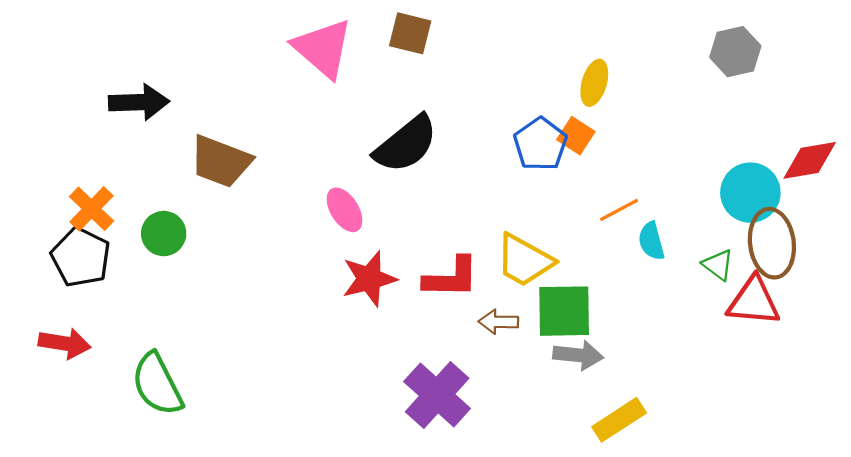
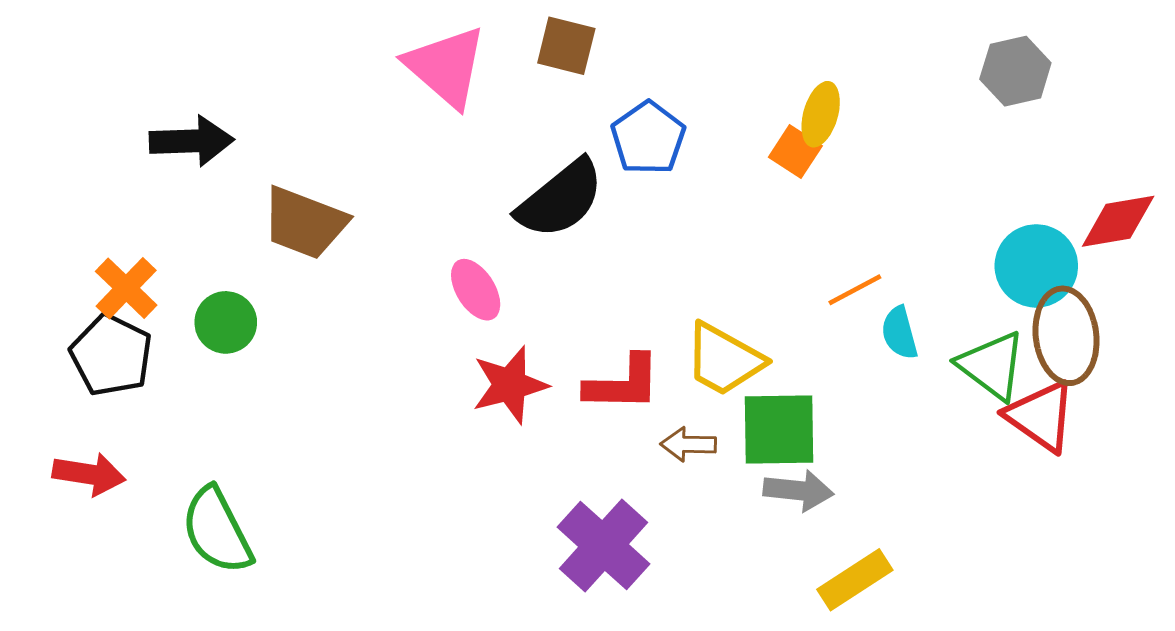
orange square: (576, 136) -> (795, 151), moved
blue pentagon: (540, 144) -> (648, 138), moved
green triangle: (718, 265) -> (992, 366), size x1.6
red triangle: (754, 301) -> (1041, 416), turned 30

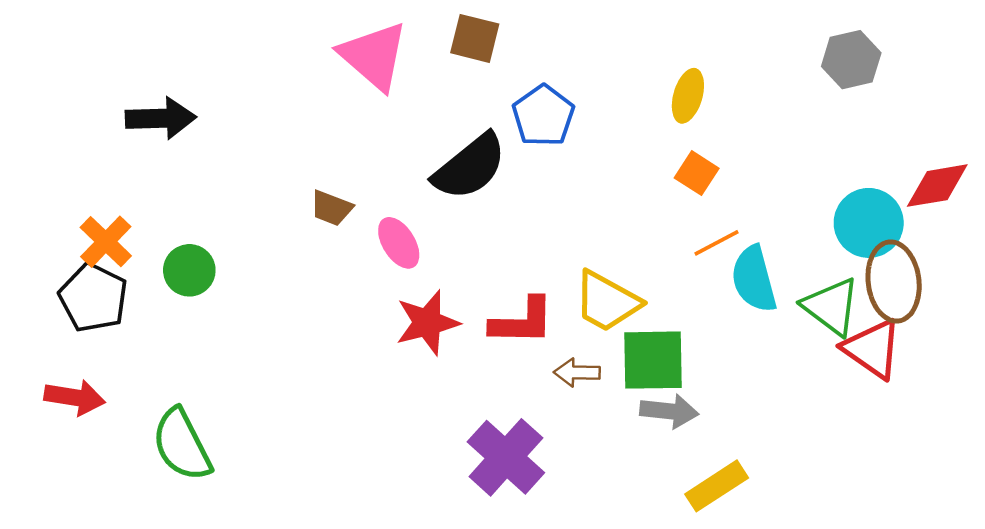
orange square: (795, 151) -> (697, 173), moved
brown trapezoid: (305, 223) -> (331, 208), moved, size x0.6
cyan semicircle: (899, 333) -> (754, 279), size x1.5

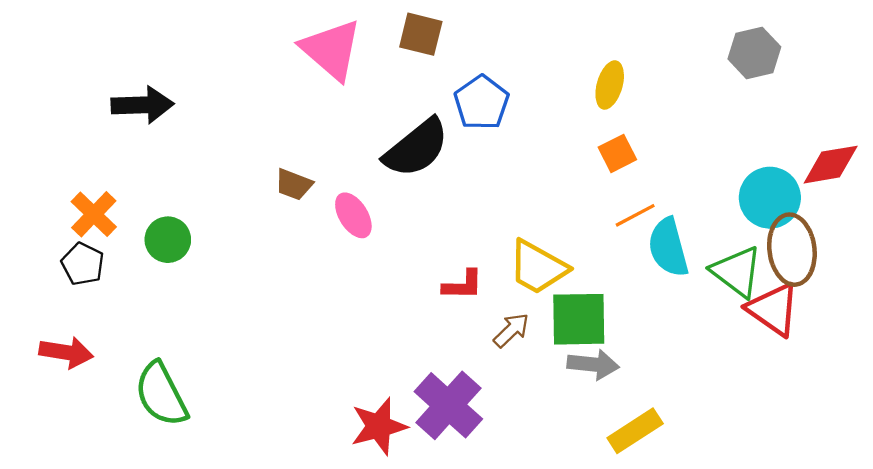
orange square: (697, 173) -> (617, 153), turned 30
black pentagon: (93, 298) -> (83, 264), size x0.7
red L-shape: (522, 321) -> (463, 285), size x0.7
red star: (427, 323) -> (379, 426), moved
brown arrow: (577, 373) -> (511, 330), turned 135

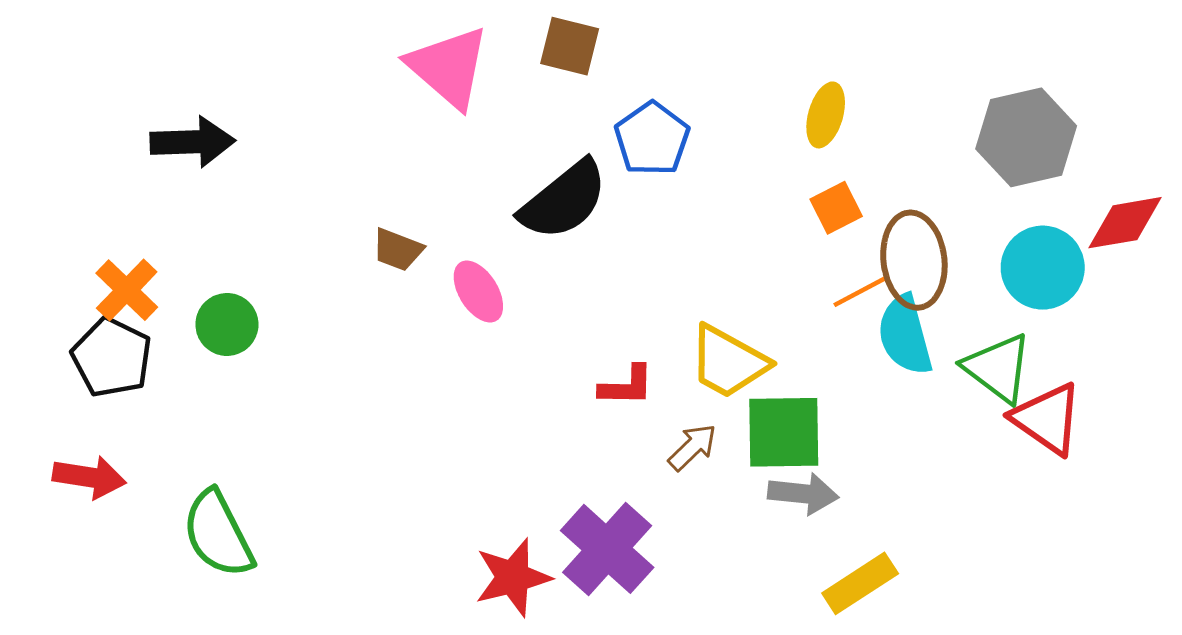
gray hexagon: (754, 53) -> (1026, 137), moved, size x1.4
brown ellipse: (792, 250) -> (914, 260), moved
black pentagon: (83, 264) -> (112, 357), size x1.4

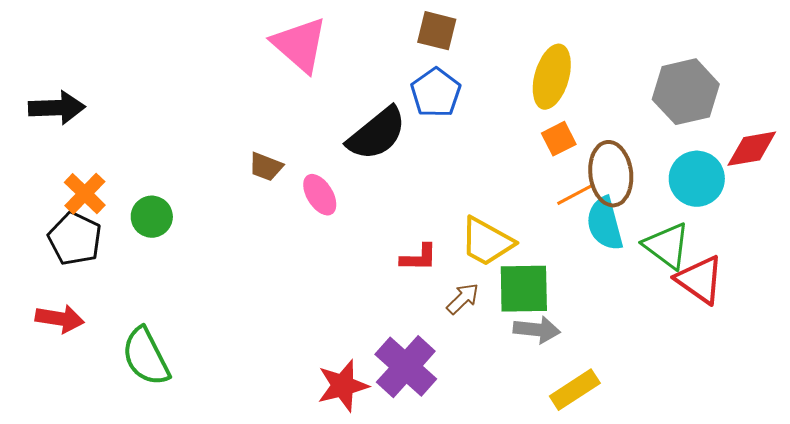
brown square: (570, 46) -> (437, 31), moved
yellow ellipse: (826, 115) -> (552, 77), size x1.5
black arrow: (193, 142) -> (57, 108), moved

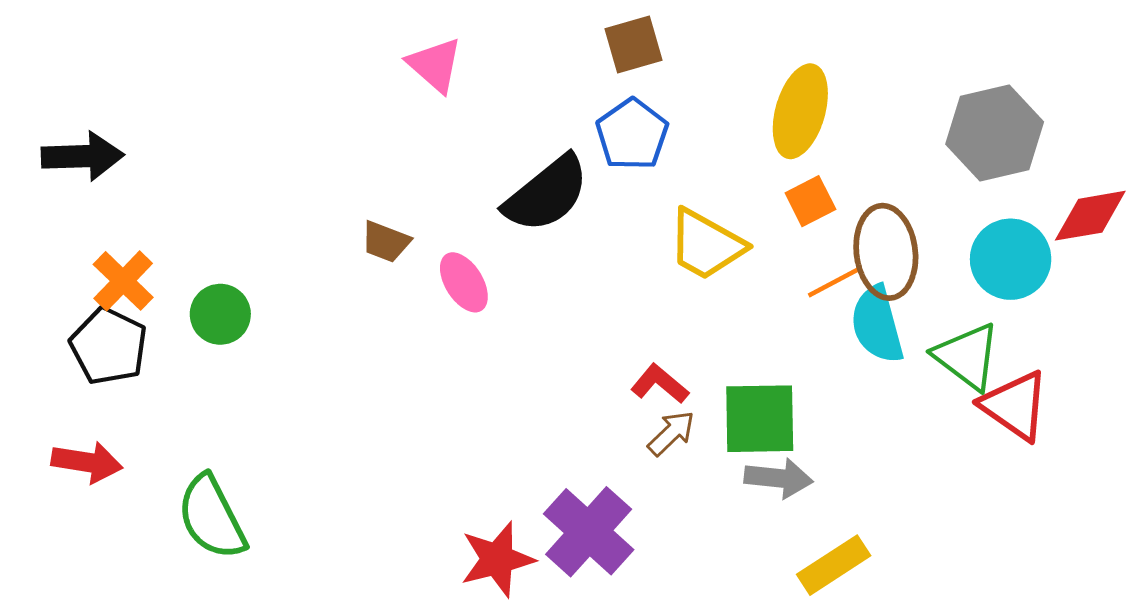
brown square: (437, 31) -> (634, 45), turned -30
pink triangle: (300, 45) -> (435, 65), size x0.7
yellow trapezoid: (487, 242) -> (706, 245), moved
red L-shape: (419, 258) -> (660, 384), moved, turned -141

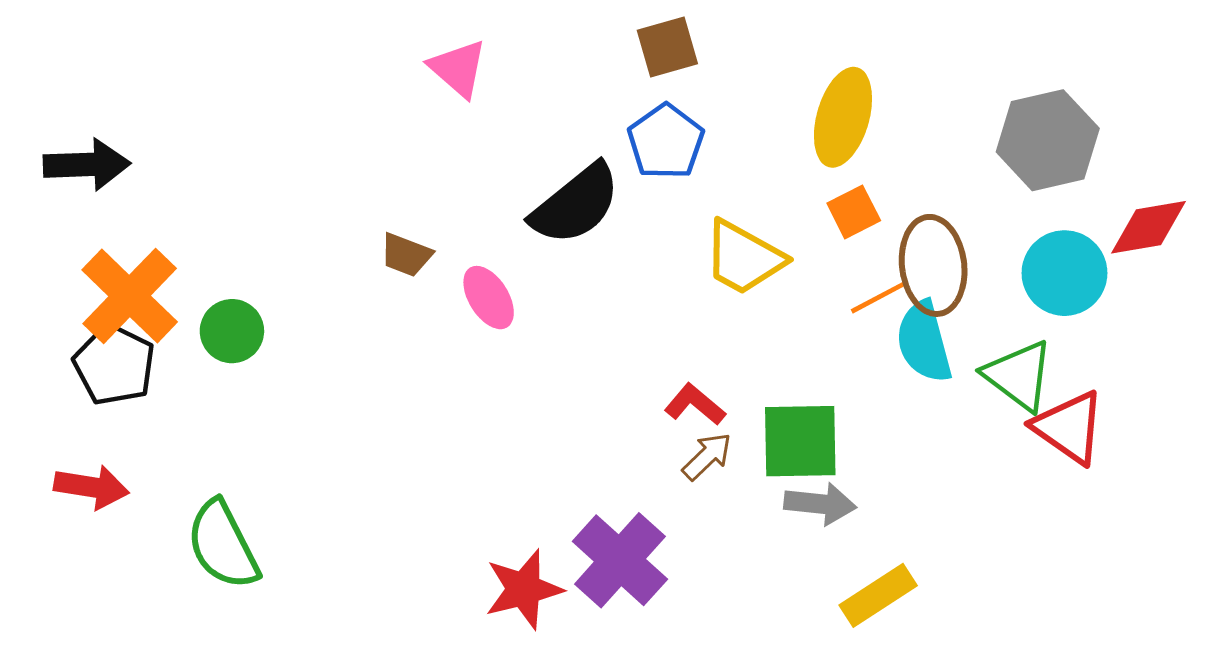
orange cross: (123, 281) -> (130, 296), size x1.5

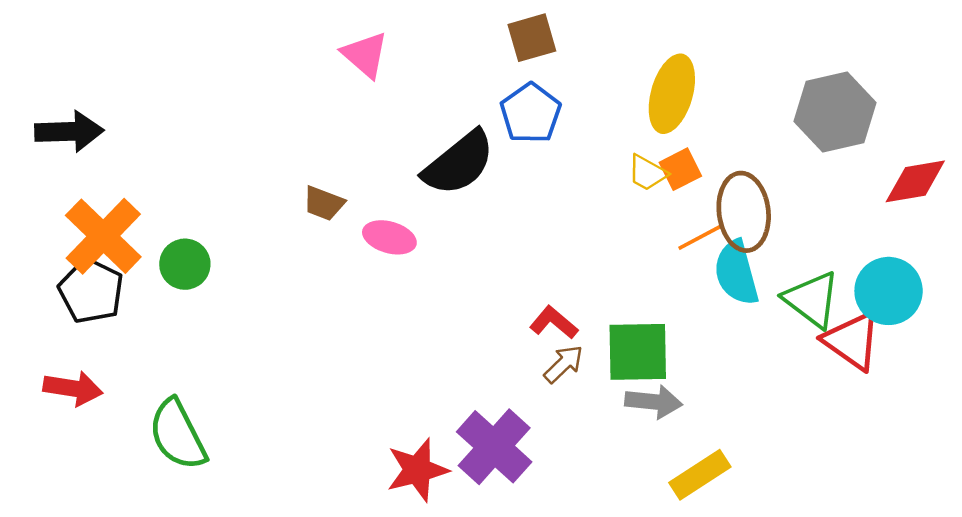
yellow trapezoid: (744, 258) -> (648, 173), moved, size x0.6
cyan circle: (1064, 273) -> (889, 291), moved
pink ellipse: (489, 298) -> (389, 237), turned -42

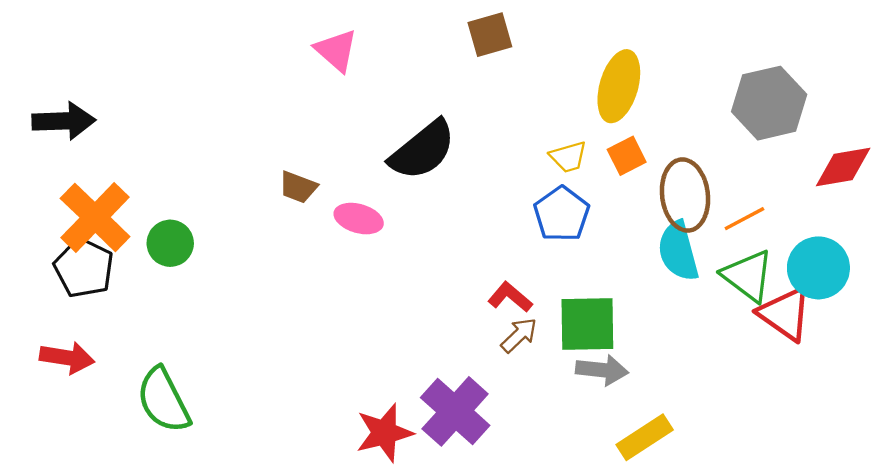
blue pentagon: (531, 113) -> (562, 214), moved
yellow trapezoid: (648, 173) -> (568, 157), moved, turned -45
orange line: (700, 237) -> (744, 219), moved

